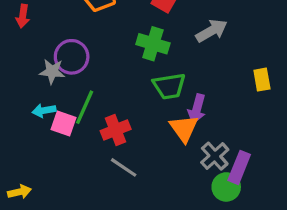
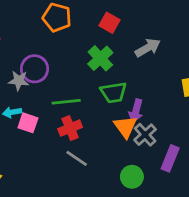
green cross: (153, 44) -> (100, 58), turned 30
green line: (85, 107) -> (66, 102), moved, turned 60
gray cross: (215, 156) -> (145, 135), moved
green circle: (226, 187) -> (132, 177), moved

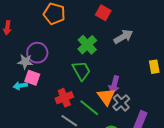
red square: (110, 23) -> (103, 13), moved
green trapezoid: (113, 93) -> (81, 71), moved, turned -110
green line: (66, 102) -> (89, 108), moved, turned 45
pink square: (28, 123) -> (32, 78), moved

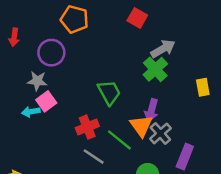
green cross: (87, 45) -> (155, 69), moved
purple circle: (37, 53) -> (51, 53), moved
pink square: (32, 78) -> (46, 101), turned 35

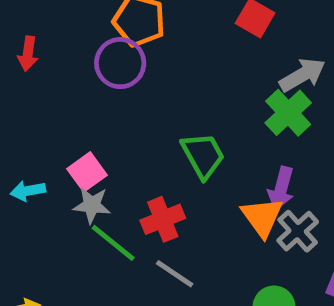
purple circle: (51, 53) -> (120, 63), moved
gray star: (37, 81) -> (92, 205), moved
cyan arrow: (31, 112) -> (28, 191), moved
green line: (119, 140) -> (113, 243), moved

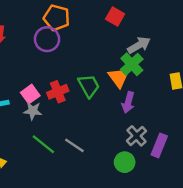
orange triangle: (262, 217) -> (119, 77), moved
red cross: (163, 219) -> (58, 92), moved
gray cross: (298, 231) -> (137, 136), moved
green line: (113, 243) -> (43, 144), moved

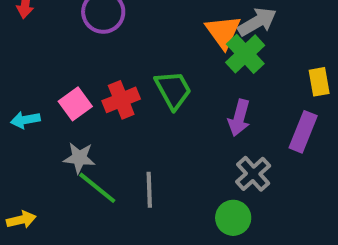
orange triangle: (119, 77) -> (223, 32), moved
gray star: (33, 111) -> (79, 158), moved
gray line: (74, 145) -> (149, 190), turned 54
purple rectangle: (159, 145) -> (303, 132), moved

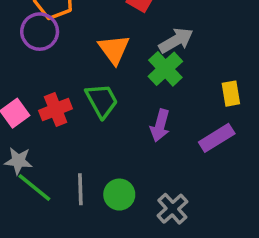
orange triangle: (223, 32) -> (114, 49), moved
purple rectangle: (303, 132) -> (217, 138), turned 36
gray cross: (253, 174) -> (172, 209), moved
green circle: (233, 218) -> (119, 195), moved

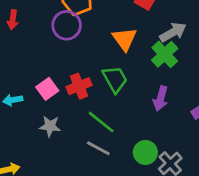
green line: (34, 187) -> (101, 122), moved
gray line: (80, 189) -> (98, 148), turned -60
green circle: (119, 195) -> (145, 152), moved

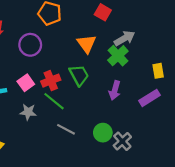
purple circle: (67, 25) -> (30, 45), moved
green line: (101, 122) -> (54, 101), moved

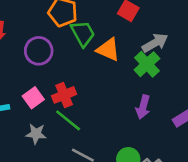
orange triangle: (87, 44) -> (108, 50), turned -30
green trapezoid: (79, 75) -> (83, 33), moved

